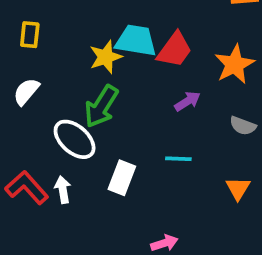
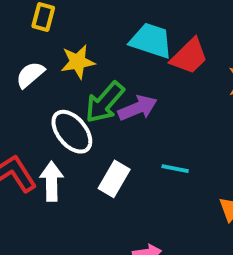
yellow star: (106, 57) -> (78, 62), moved
purple arrow: (187, 101) -> (138, 108), moved, size x1.4
white arrow: (63, 190) -> (52, 181), size x1.4

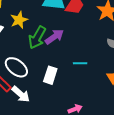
white ellipse: (72, 132) -> (16, 67), moved
white arrow: (52, 181) -> (21, 94), moved, turned 144

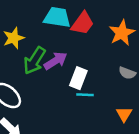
white rectangle: (50, 75) -> (78, 78), moved

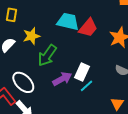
purple arrow: (56, 61) -> (62, 79), moved
cyan line: (85, 95) -> (86, 86), turned -48

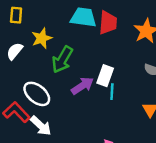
red trapezoid: (88, 28) -> (108, 23), turned -30
cyan line: (86, 86) -> (112, 92), turned -40

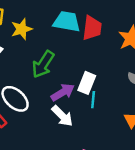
yellow star: (42, 38) -> (22, 29), moved
white arrow: (41, 126) -> (62, 116), moved

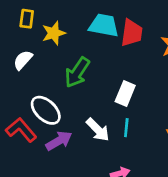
purple arrow: (63, 92) -> (59, 141), moved
cyan line: (93, 100) -> (126, 128), moved

